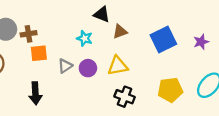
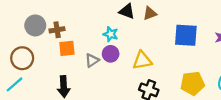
brown triangle: (120, 32) -> (150, 13), moved
blue square: (163, 40) -> (186, 35), turned 30
purple circle: (88, 68) -> (111, 54), moved

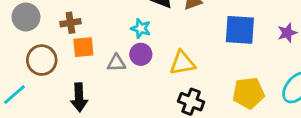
gray circle: (35, 25) -> (26, 17), moved
brown circle: (22, 58) -> (42, 60), moved
gray triangle: (92, 60) -> (116, 63), turned 32

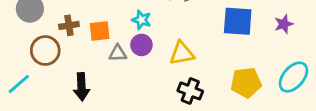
brown cross: (70, 23) -> (69, 25), moved
orange square: (83, 47) -> (100, 31), moved

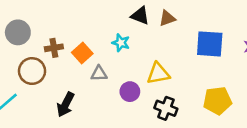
orange square: (100, 31) -> (82, 53), turned -36
purple circle: (141, 45) -> (130, 92), moved
black arrow: (81, 87) -> (65, 104), turned 30

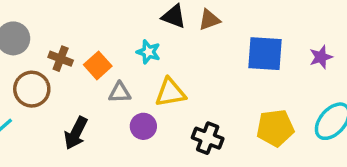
brown cross: (54, 48) -> (61, 59), turned 30
yellow triangle: (158, 74) -> (170, 92), moved
purple circle: (130, 92) -> (143, 126), moved

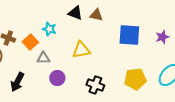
brown triangle: (209, 20) -> (96, 15), turned 32
cyan star: (148, 52) -> (49, 29), moved
yellow triangle: (170, 92) -> (81, 50), moved

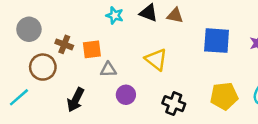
cyan star: (49, 29) -> (115, 15), moved
orange square: (30, 42) -> (92, 49), turned 35
yellow triangle: (81, 50) -> (156, 59), turned 48

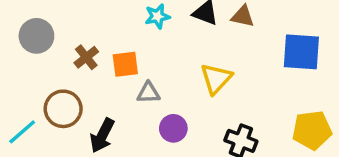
cyan star: (115, 15) -> (157, 16), turned -30
brown cross: (64, 44) -> (86, 57), turned 30
yellow triangle: (156, 59) -> (216, 79), turned 35
brown circle: (43, 67) -> (63, 109), moved

